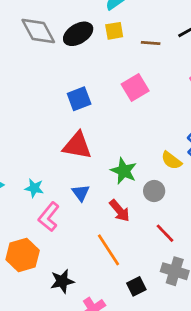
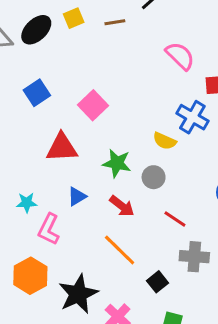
pink square: (135, 87) -> (93, 105), moved
blue square: (79, 99) -> (37, 93), moved
blue triangle: (81, 193) -> (77, 196), turned 48
black star: (62, 281) -> (78, 294), size x1.5

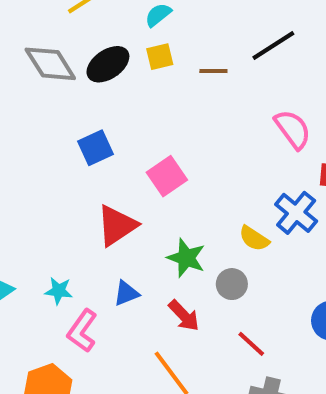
red triangle: (62, 148) -> (117, 226), turned -40

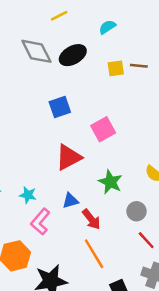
yellow square: (160, 57) -> (116, 68), moved
gray circle: (232, 284) -> (136, 211), moved
red arrow: (184, 316) -> (91, 219), moved

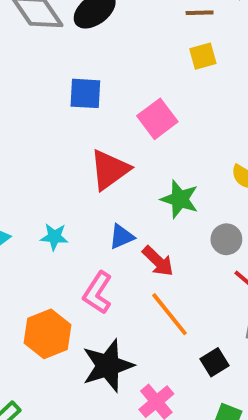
yellow square: (116, 68) -> (203, 56), moved
blue square: (60, 107) -> (85, 93), turned 30
pink L-shape: (40, 222) -> (98, 293), moved

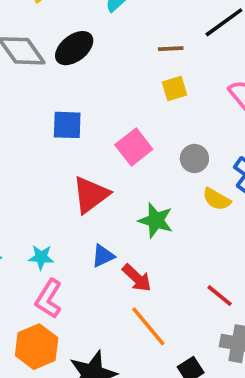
gray circle: (226, 239) -> (194, 158), moved
pink L-shape: (98, 293) -> (49, 299), moved

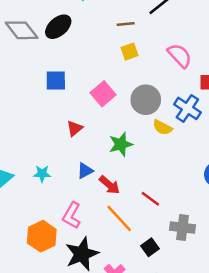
gray circle: (194, 158) -> (146, 100), size x1.5
red triangle: (91, 195) -> (75, 128), size x0.6
green star: (156, 220) -> (121, 144), turned -30
red line: (220, 296) -> (150, 199), moved
pink L-shape: (49, 299) -> (72, 215), moved

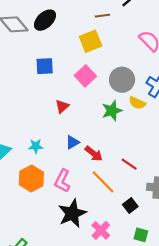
yellow square: (130, 52) -> (91, 41), moved, size x1.5
green star: (121, 144) -> (112, 111), moved
orange hexagon: (42, 236) -> (31, 178), moved

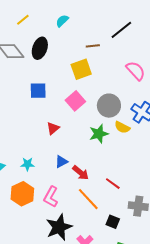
black ellipse: (45, 20) -> (40, 48), turned -30
black square: (130, 206) -> (113, 222), turned -32

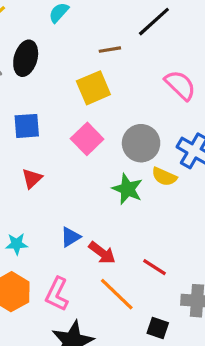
red triangle: (53, 128) -> (32, 178), moved
green star: (99, 134) -> (127, 189), turned -30

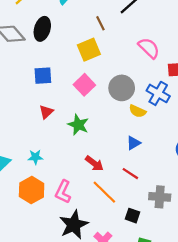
brown line: (110, 50) -> (100, 23), turned 72
green star: (127, 189) -> (78, 125), moved
blue triangle: (70, 237) -> (134, 143), moved

